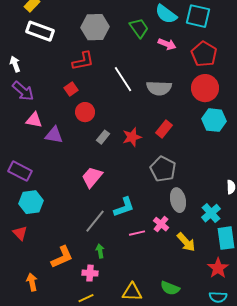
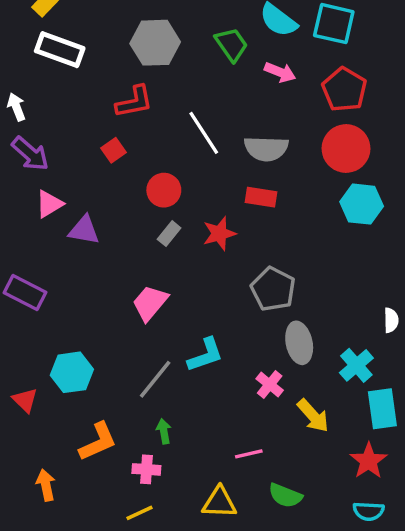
red circle: (85, 112) -> (164, 190), moved
pink triangle: (34, 120) -> (49, 204), turned -42
red rectangle: (164, 129) -> (261, 197), moved, turned 60
cyan hexagon: (31, 202) -> (72, 372), moved
pink line: (137, 233) -> (249, 454), moved

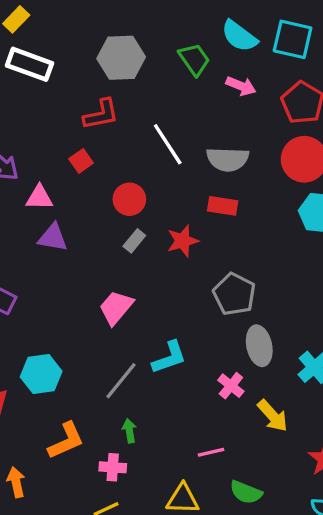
pink triangle: (49, 204) -> (39, 198), moved, turned 32

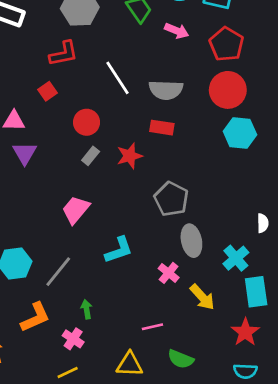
purple triangle: (53, 238) -> (25, 153), turned 50
gray line: (121, 381) -> (58, 272), moved
pink cross: (113, 467) -> (73, 339), turned 30

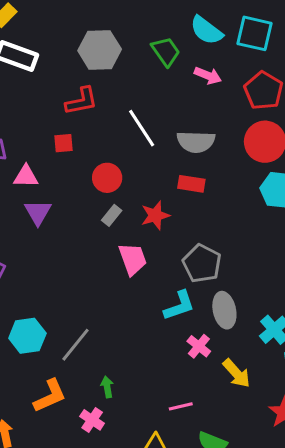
red square: (47, 91) -> (63, 143), turned 30
pink trapezoid: (76, 210) -> (133, 259), moved, turned 120
cyan L-shape: (119, 250) -> (179, 306), moved

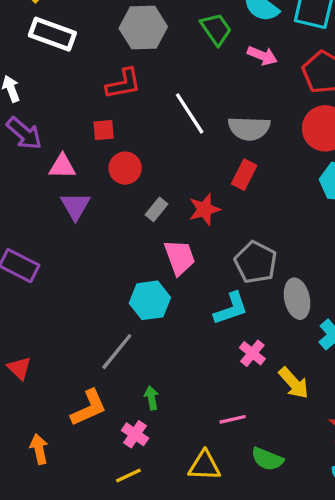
red circle: (107, 178) -> (125, 168), moved
red rectangle: (191, 184) -> (244, 175), turned -72
gray ellipse: (224, 310) -> (297, 299), moved
cyan hexagon: (27, 336) -> (150, 300), moved

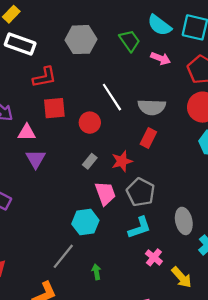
red L-shape: (123, 84) -> (44, 77), moved
red square: (104, 130) -> (54, 108), size x1.5
red circle: (125, 168) -> (90, 123), moved
gray pentagon: (256, 262) -> (141, 192), moved
green arrow: (152, 398) -> (96, 272), moved

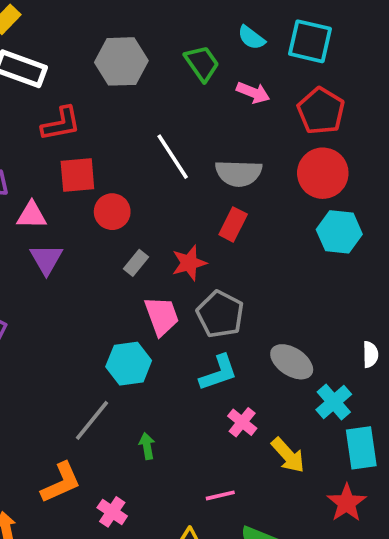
cyan semicircle: (159, 25) -> (251, 38), size x0.7
red circle: (90, 123) -> (112, 212), moved
gray ellipse: (184, 221) -> (292, 362), turned -45

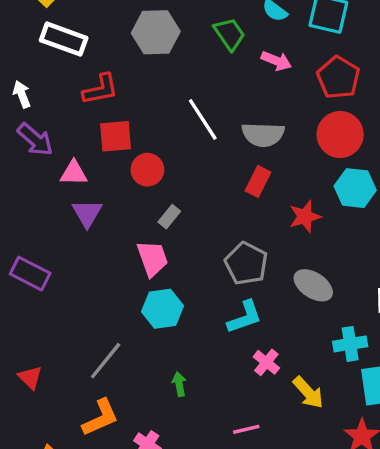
red star: (189, 263) -> (305, 217), moved
pink trapezoid: (162, 316) -> (152, 258), moved
gray ellipse: (292, 362) -> (313, 285), moved
cyan cross: (334, 402) -> (350, 344), turned 32
gray line: (92, 420) -> (106, 361), moved

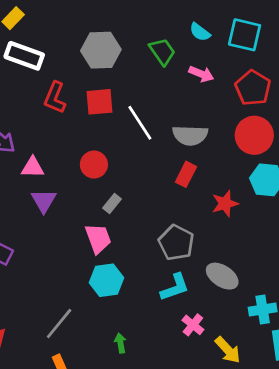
red L-shape: (101, 89) -> (55, 98), turned 124
red square: (116, 136) -> (99, 102), moved
gray ellipse: (313, 285) -> (222, 276), moved

